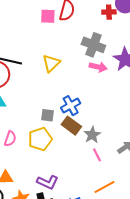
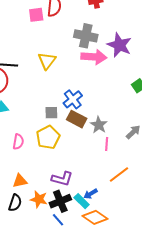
pink arrow: (98, 67) -> (94, 57), size x1.4
pink line: (97, 155) -> (107, 144), turned 40

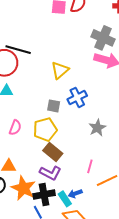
yellow triangle: (47, 61) -> (60, 70), moved
brown rectangle: (77, 119) -> (53, 152), moved
pink line: (107, 144) -> (90, 166), moved
orange star: (39, 199) -> (23, 188), size x1.4

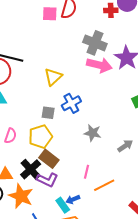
gray star: (97, 128) -> (93, 133), turned -30
black cross: (44, 195) -> (31, 169), moved, turned -30

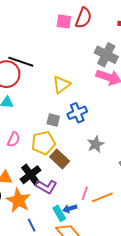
gray star: (93, 133) -> (96, 144), turned 30
brown rectangle: (49, 159) -> (60, 159), moved
pink line: (87, 172) -> (85, 193), moved

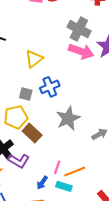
gray star: (96, 144) -> (68, 118), size x1.4
blue arrow: (70, 209) -> (42, 183), turned -40
cyan rectangle: (59, 213) -> (64, 186), moved, turned -42

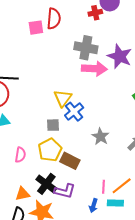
yellow triangle: (34, 59) -> (63, 98), moved
gray star: (68, 118) -> (100, 137), size x0.7

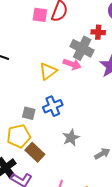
red cross: (95, 13) -> (98, 32), moved
pink arrow: (94, 69) -> (72, 64), moved, size x0.7
yellow triangle: (63, 98) -> (48, 71), moved

